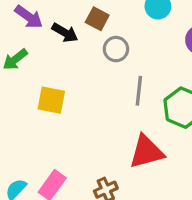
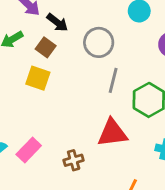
brown square: (97, 19) -> (46, 47), moved
gray circle: (116, 49) -> (99, 42), size x1.4

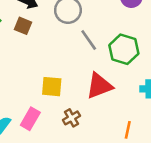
yellow square: (38, 78) -> (52, 87), moved
gray line: (113, 80) -> (89, 40), turned -35

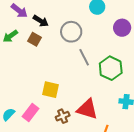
red triangle: (99, 86) -> (87, 109), moved, turned 30

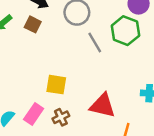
green hexagon: (111, 68) -> (125, 31), moved
brown cross: (63, 116) -> (61, 117), moved

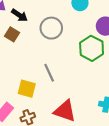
gray line: (95, 42) -> (49, 73), moved

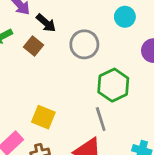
green hexagon: (92, 48) -> (113, 85), moved
gray line: (49, 73) -> (101, 119), moved

